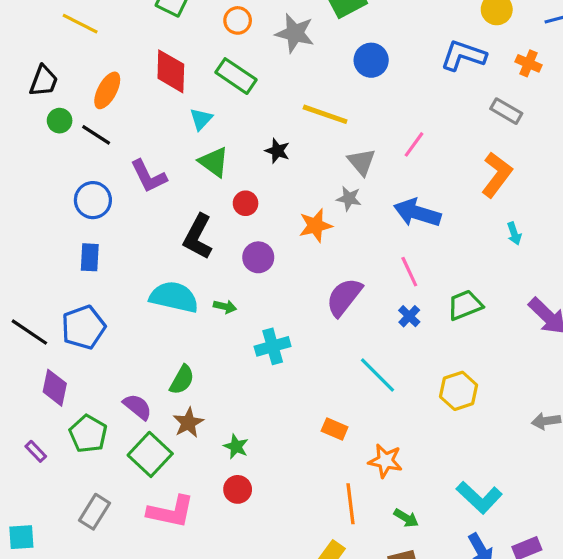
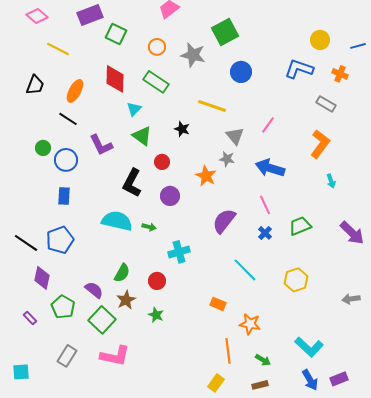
green circle: (60, 121) -> (43, 148), moved
orange star: (315, 226) -> (206, 176), turned -30
red circle: (238, 489) -> (157, 281), moved

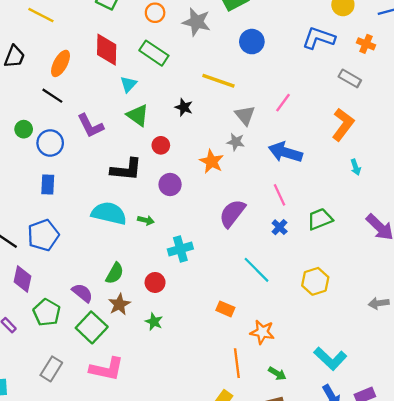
black L-shape: (132, 183) -> (126, 170), turned -112

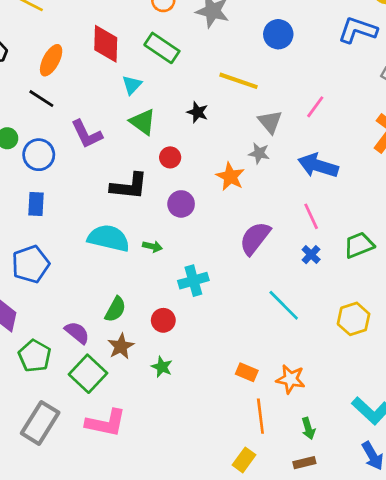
orange rectangle: (225, 309) -> (247, 372), moved
gray rectangle: (51, 369) -> (40, 423), size x1.4
green arrow: (277, 374) -> (308, 428), turned 42

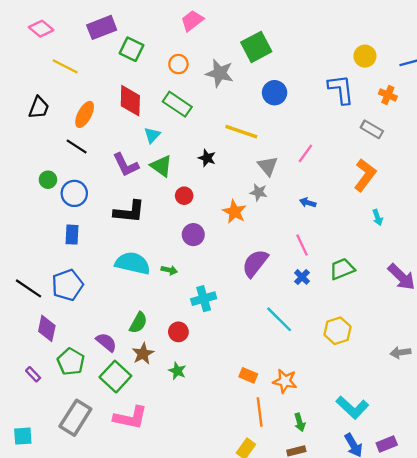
blue L-shape: (358, 30) -> (341, 89), turned 64
purple L-shape: (87, 134) -> (126, 165), moved
blue arrow: (318, 166) -> (308, 203), size x0.5
black L-shape: (129, 186) -> (129, 212), moved

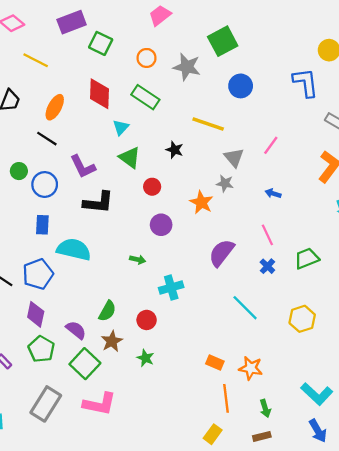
purple L-shape: (126, 165) -> (83, 167), moved
cyan semicircle: (133, 263) -> (74, 249), moved
purple diamond: (47, 328) -> (36, 314), moved

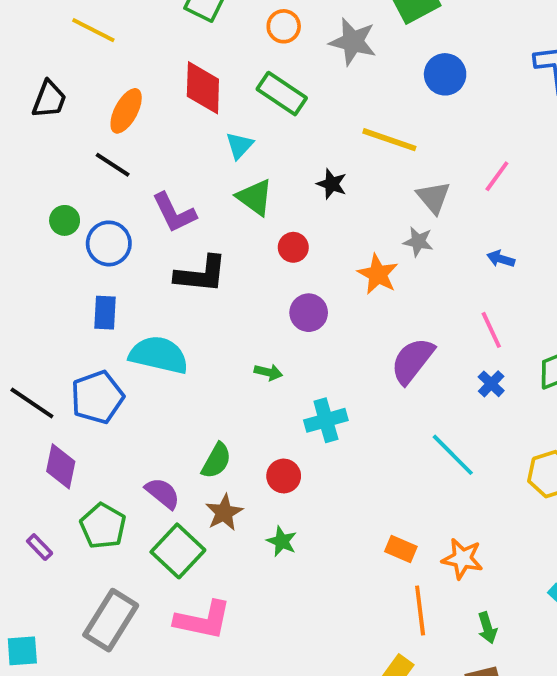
purple diamond: (36, 314) -> (61, 466), moved

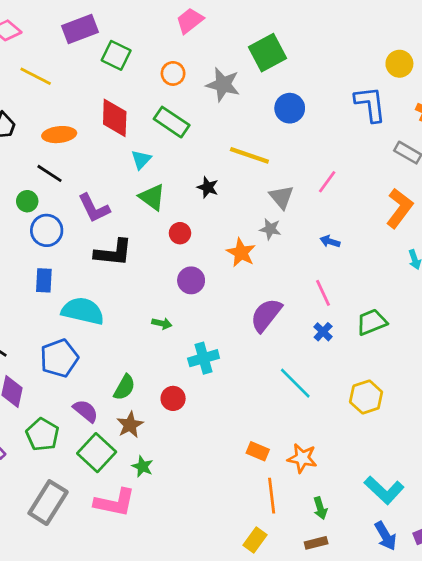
orange ellipse: (126, 111) -> (59, 135), turned 56
green circle: (65, 220) -> (27, 201), moved
blue pentagon: (97, 397) -> (59, 358), moved
green star: (282, 541) -> (142, 466), moved

